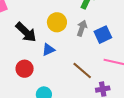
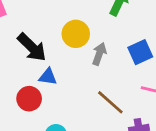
gray arrow: (82, 28) -> (99, 54), moved
blue triangle: (48, 50) -> (48, 77), moved, turned 32

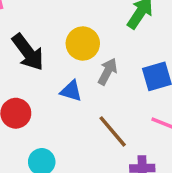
blue triangle: (48, 77) -> (71, 91), moved

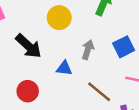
yellow circle: (83, 43) -> (59, 18), moved

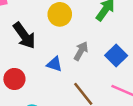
blue square: (124, 47) -> (116, 56), turned -30

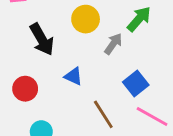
gray arrow: (81, 51) -> (113, 44), moved
blue square: (116, 56) -> (136, 83), moved

